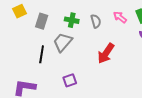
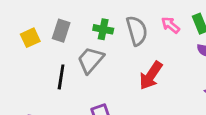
yellow square: (19, 11) -> (30, 38), moved
gray semicircle: (96, 21) -> (137, 31), size x1.5

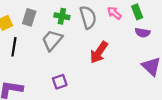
black line: (61, 77) -> (14, 47), moved

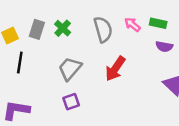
green rectangle: (137, 12) -> (158, 23), turned -56
green cross: (62, 16) -> (63, 28), moved, turned 32
gray trapezoid: (52, 40) -> (70, 69), moved

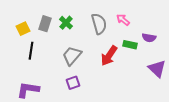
green rectangle: (158, 23) -> (130, 45), moved

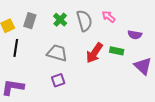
green cross: (66, 23) -> (60, 20), moved
green rectangle: (130, 45) -> (117, 51), moved
gray trapezoid: (72, 56) -> (57, 53), turned 65

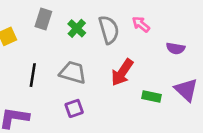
gray rectangle: (30, 21) -> (43, 19), moved
black line: (16, 48) -> (33, 75), moved
green rectangle: (117, 51) -> (152, 96), moved

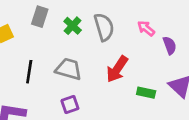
pink arrow: (141, 24) -> (146, 28), moved
purple semicircle: (176, 48) -> (170, 45), turned -120

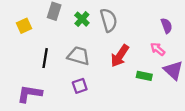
pink arrow: (146, 28) -> (158, 49), moved
purple semicircle: (170, 45) -> (167, 26), moved

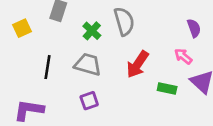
green cross: (82, 19) -> (92, 31), moved

